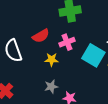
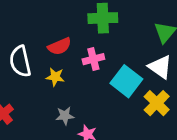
yellow star: (52, 60) -> (55, 77), moved

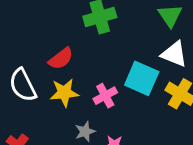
pink cross: (93, 59) -> (105, 96), moved
yellow star: (55, 77) -> (64, 93), size x1.4

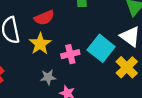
yellow star: (64, 93) -> (40, 44), turned 30

